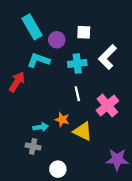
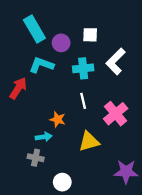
orange star: (62, 120) -> (58, 119), moved
yellow triangle: (83, 131) -> (89, 141), turned -42

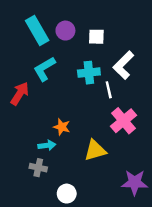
purple circle: (61, 43) -> (65, 31), moved
cyan L-shape: (41, 65) -> (44, 69), turned -50
white line: (83, 101) -> (109, 90), moved

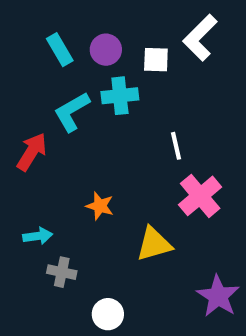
cyan rectangle: (37, 31) -> (60, 50), size x0.7
white L-shape: (123, 65) -> (200, 38), moved
cyan cross: (89, 73) -> (120, 96), moved
cyan arrow: (47, 145) -> (38, 236), moved
purple star: (135, 182) -> (218, 296), turned 30

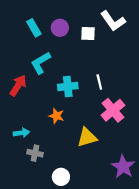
white L-shape: (200, 38) -> (113, 21), turned -80
cyan cross: (120, 96) -> (68, 87), moved

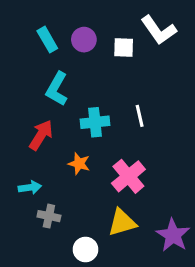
cyan L-shape: (41, 63) -> (57, 89), turned -30
red arrow: (18, 85) -> (41, 135), moved
pink cross: (113, 110) -> (128, 176), moved
yellow triangle: (87, 137) -> (122, 222), moved

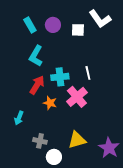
red arrow: (41, 135) -> (37, 85), moved
pink cross: (128, 176) -> (77, 97), moved
cyan arrow: (30, 187) -> (19, 118), turned 120
gray cross: (49, 216) -> (40, 141), moved

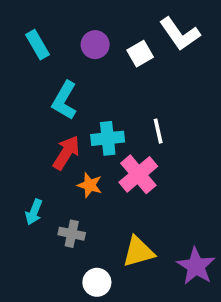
cyan rectangle: (30, 25) -> (37, 45), moved
white square: (78, 30) -> (140, 54), turned -32
gray cross: (40, 141) -> (72, 234), moved

